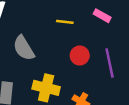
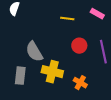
gray semicircle: (24, 48) -> (34, 52), moved

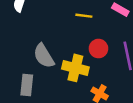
yellow cross: (52, 72) -> (75, 68), moved

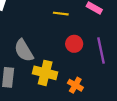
yellow cross: (75, 68) -> (45, 73), moved

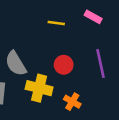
red circle: (74, 44) -> (64, 65), moved

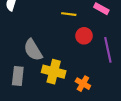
red circle: (64, 65) -> (84, 36), moved

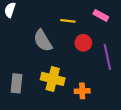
gray semicircle: (33, 50) -> (43, 41), moved
orange cross: (83, 84) -> (82, 91), turned -32

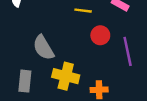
gray semicircle: (43, 41) -> (43, 48), moved

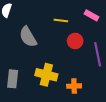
gray semicircle: (43, 48) -> (28, 37), moved

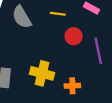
gray semicircle: (28, 37) -> (22, 17), moved

